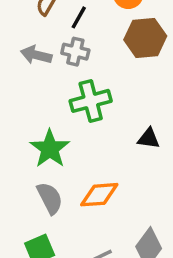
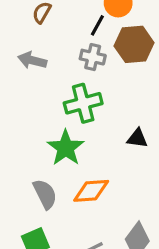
black line: (79, 17) -> (97, 25), moved
gray cross: (75, 52) -> (93, 57), moved
green star: (50, 149) -> (66, 148), moved

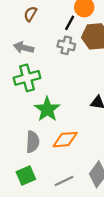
green cross: (83, 103) -> (27, 78), moved
gray semicircle: (45, 194) -> (33, 142), turned 30

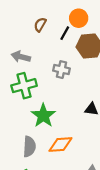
brown semicircle: (30, 14) -> (40, 25), moved
gray cross: (66, 45) -> (62, 70), moved

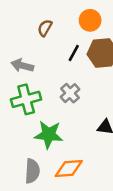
black line: (65, 33) -> (74, 53), moved
gray cross: (62, 70) -> (70, 93), moved, turned 35
green star: (43, 116) -> (49, 135), turned -30

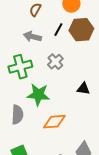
gray arrow: (22, 66) -> (32, 37), moved
gray semicircle: (32, 171) -> (17, 115), moved

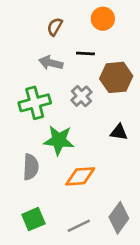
black line: (58, 30) -> (85, 53), turned 64
brown hexagon: (81, 30) -> (116, 77), moved

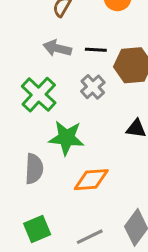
black line: (85, 53) -> (96, 50), moved
green cross: (35, 103) -> (39, 95), turned -32

